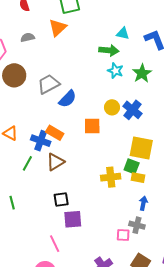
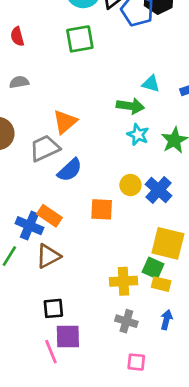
orange triangle: (58, 28) -> (65, 122), moved
gray cross: (137, 225) -> (126, 321), moved
pink line: (55, 244) -> (51, 352), moved

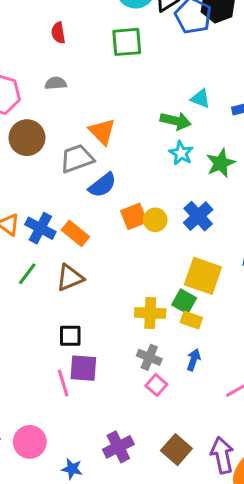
orange triangle: (65, 122) -> (102, 132), turned -40
yellow circle: (130, 185) -> (155, 220), moved
orange square: (102, 209) -> (134, 216), moved, turned -30
blue cross: (29, 226) -> (40, 228), moved
pink square: (136, 362) -> (156, 385), moved, turned 30

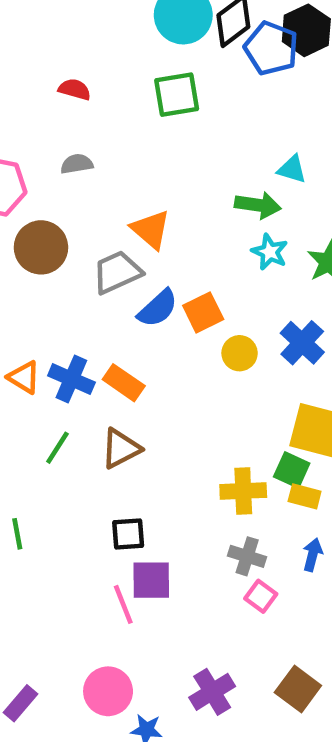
red semicircle: (58, 33) -> (75, 89), turned 120
orange square: (134, 216) -> (203, 312), moved
pink circle: (30, 442) -> (108, 691), moved

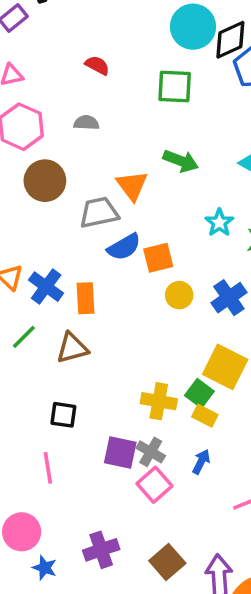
green arrow: (258, 205) -> (181, 161), moved
orange rectangle: (124, 383) -> (85, 298), turned 40
purple square: (151, 580) -> (120, 452), moved
pink square: (261, 596) -> (154, 485), size x1.4

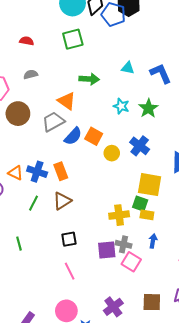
orange square: (158, 258) -> (94, 136), turned -30
brown square: (167, 562) -> (152, 302), turned -30

